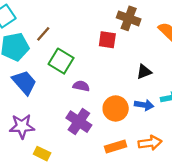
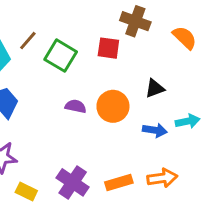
green square: (61, 61) -> (61, 56), moved
orange circle: (116, 108) -> (113, 106), moved
purple cross: (79, 122) -> (73, 182), moved

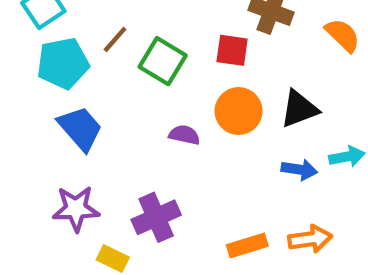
black triangle: (155, 88) -> (299, 109), size x1.4
orange circle: (113, 106) -> (239, 111), moved
purple cross: (73, 182) -> (156, 217), moved, turned 32

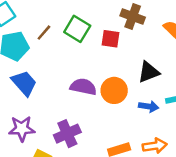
green square: (163, 61) -> (77, 29), moved
orange circle: (239, 111) -> (114, 90), moved
purple semicircle: (184, 135) -> (83, 87), size x1.5

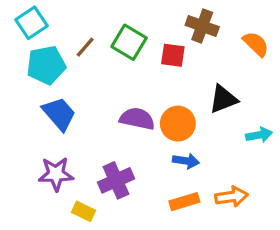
blue arrow: (149, 106) -> (186, 161), moved

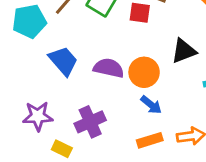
blue trapezoid: (59, 114) -> (63, 61), moved
blue arrow: (186, 161) -> (151, 105), turned 30

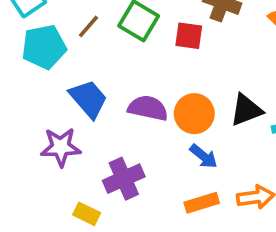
black triangle: (184, 51) -> (246, 110), moved
purple star: (38, 116) -> (61, 147), moved

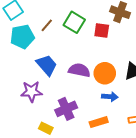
blue arrow: (204, 156) -> (110, 97), turned -35
orange rectangle: (202, 203) -> (99, 122), moved

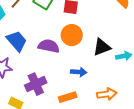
orange circle: (105, 73) -> (72, 35), moved

